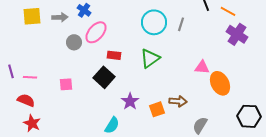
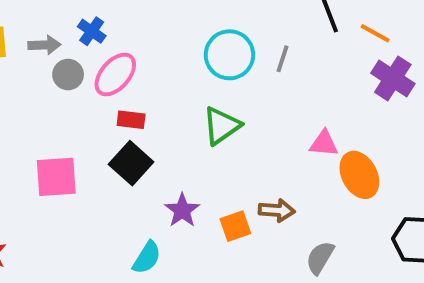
gray circle: (74, 42) -> (68, 75), moved
red rectangle: (114, 55) -> (131, 120), moved
pink square: (66, 84) -> (56, 177), size x1.6

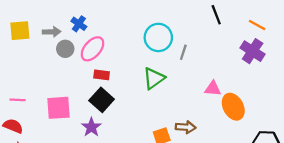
orange line: (375, 33) -> (257, 25), moved
gray line: (283, 59) -> (183, 52), moved
purple star: (182, 210) -> (91, 127), moved

